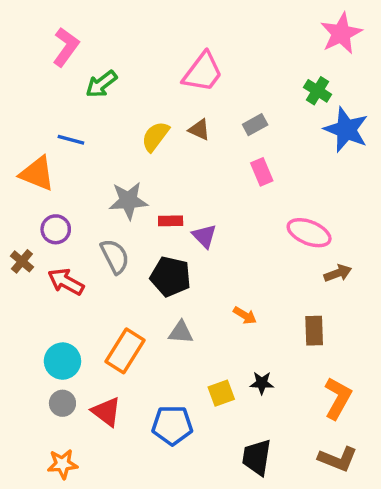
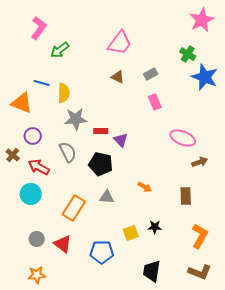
yellow semicircle: (155, 136) -> (64, 93), moved, turned 144
cyan circle: (62, 361) -> (31, 194), moved

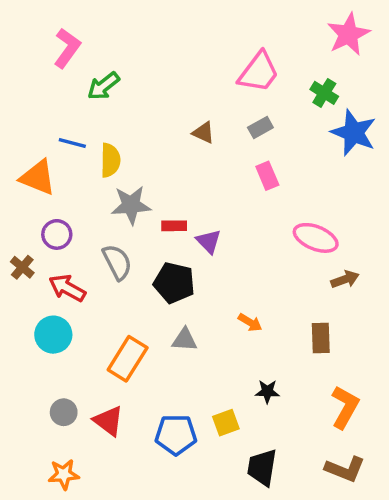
pink trapezoid: (120, 43) -> (259, 72), moved
yellow square: (131, 233) -> (226, 423), moved

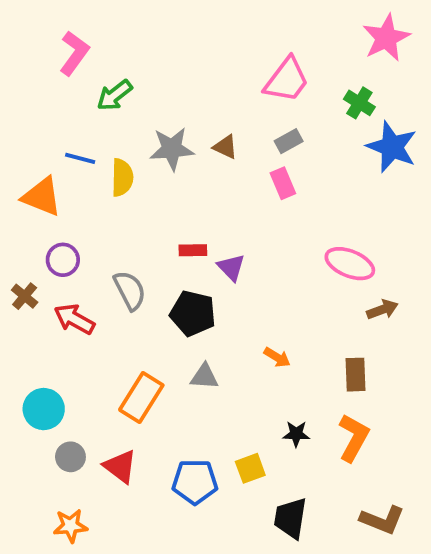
pink rectangle: (267, 176) -> (283, 183), moved
gray star: (131, 205) -> (172, 149), moved
cyan circle: (53, 335) -> (44, 409), moved
orange L-shape: (345, 407) -> (354, 438), moved

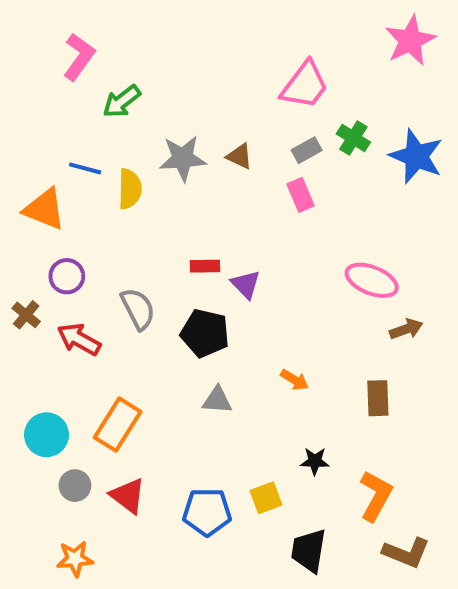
green cross: (359, 103) -> (353, 138), moved
orange rectangle: (141, 398) -> (118, 425), moved
orange L-shape: (354, 438) -> (376, 496), moved

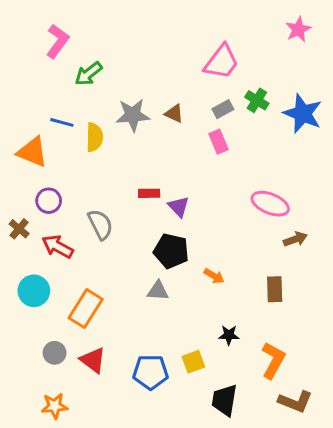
pink star: (410, 40) -> (298, 29), size x0.7
black pentagon: (205, 333) -> (171, 251), moved
cyan circle: (46, 435) -> (34, 291), moved

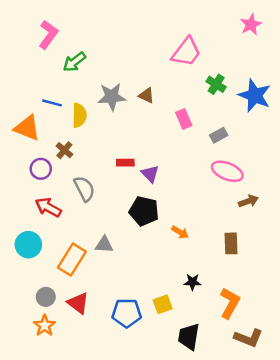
gray rectangle: (223, 109) -> (219, 135), moved
brown cross: (19, 229) -> (64, 150), moved
gray triangle: (158, 291) -> (104, 245), moved
orange star: (55, 406) -> (45, 325), moved, turned -30

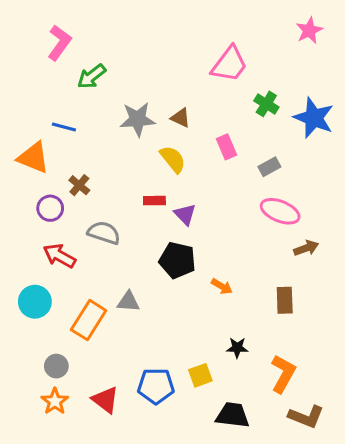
yellow semicircle: (79, 115) -> (173, 159), moved, turned -40
gray semicircle: (84, 189) -> (104, 233), turned -45
red triangle: (78, 303) -> (105, 400), moved
black trapezoid: (189, 337) -> (233, 415), turned 88

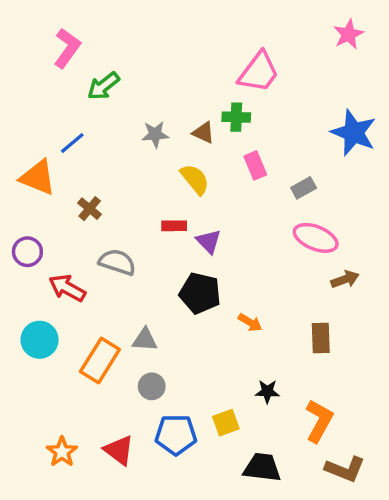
green cross: (266, 104) -> (236, 117), moved, turned -30
gray star: (138, 119) -> (155, 134), size x0.7
blue line: (64, 127) -> (72, 143), turned -55
purple circle: (50, 208) -> (27, 252), moved
gray circle: (56, 366) -> (152, 386), moved

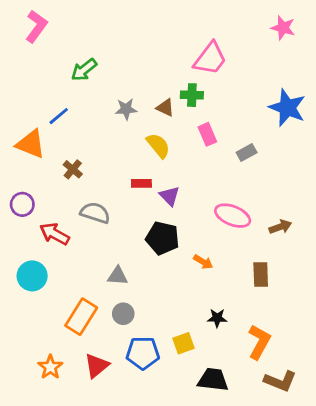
pink star: (348, 34) -> (283, 28), turned -30
pink L-shape: (67, 48) -> (36, 26), moved
pink ellipse: (316, 238) -> (233, 216), moved
orange rectangle: (100, 360) -> (81, 317), moved
red triangle: (119, 450) -> (97, 366), turned 44

